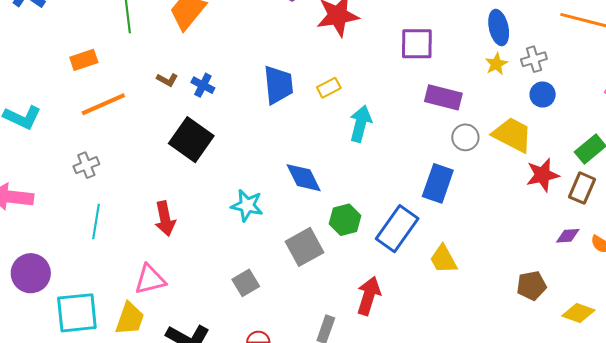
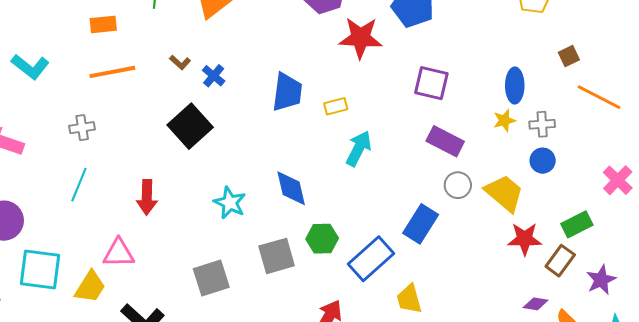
gray square: (246, 283) -> (211, 278), size x1.4

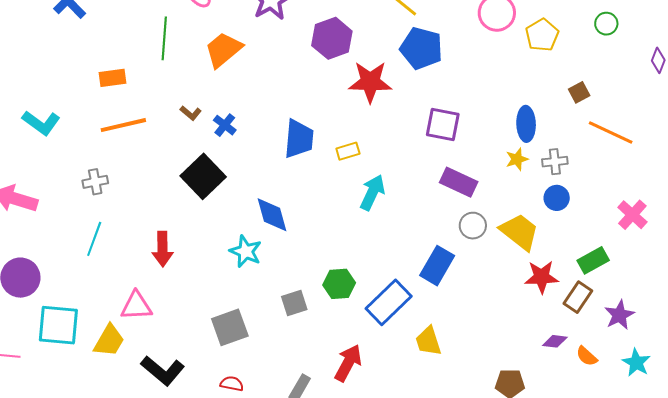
blue diamond: (291, 188) -> (272, 215), moved
gray square: (277, 256) -> (294, 303), size x0.7

